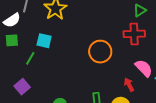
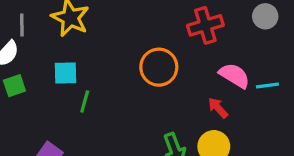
green line: (30, 58) -> (85, 102), moved

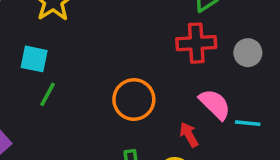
gray circle: (265, 16) -> (248, 53), moved
orange circle: (159, 67) -> (134, 100), moved

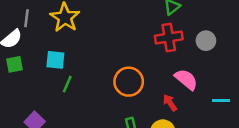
cyan line: (248, 123) -> (221, 101), moved

